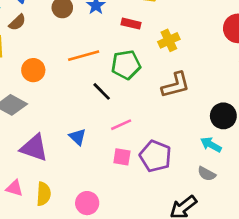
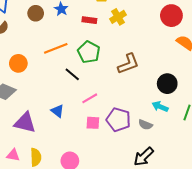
yellow cross: (169, 40) -> (118, 17), moved
green pentagon: (126, 65) -> (89, 52), turned -30
gray semicircle: (207, 174) -> (145, 125), moved

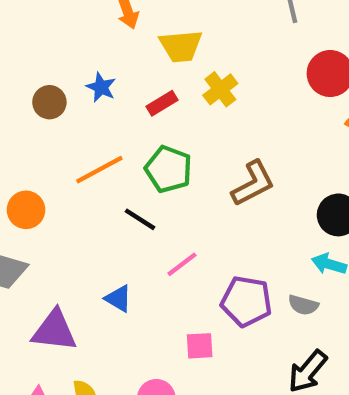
red rectangle: (89, 20) -> (162, 103), turned -32
pink square: (93, 123) -> (200, 346), moved

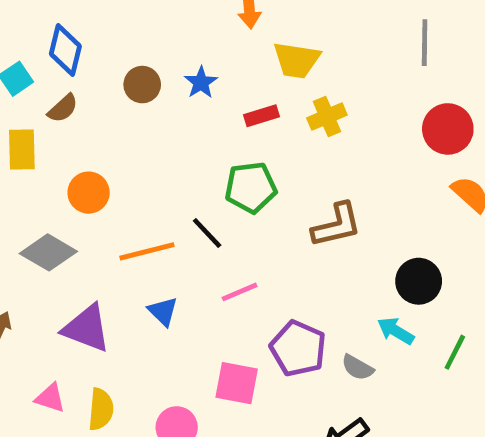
green pentagon: (169, 169) -> (251, 187), turned 30
orange line: (99, 170) -> (147, 251), moved
pink square: (200, 346) -> (237, 383), size x1.4

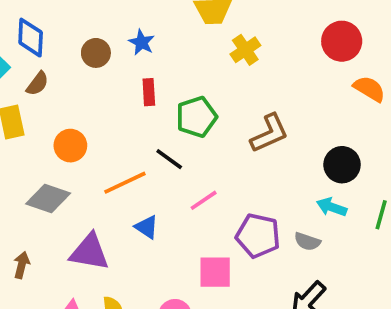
red rectangle: (261, 116) -> (149, 92), moved, turned -65

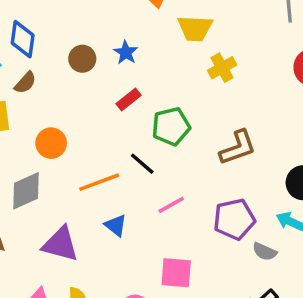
red rectangle: (149, 92) -> (129, 100), turned 50
gray diamond: (48, 199) -> (26, 191), turned -48
purple pentagon: (258, 236) -> (234, 219), moved, turned -30

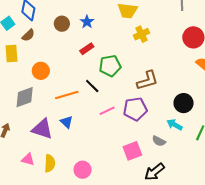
purple pentagon: (234, 219) -> (135, 109), moved
blue triangle: (116, 225) -> (67, 122), moved
pink square: (176, 273) -> (132, 151), moved, turned -30

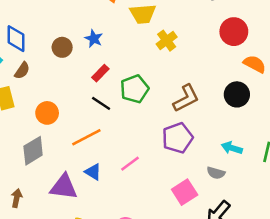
black line: (92, 86) -> (101, 103), moved
black circle: (184, 103) -> (237, 94), moved
pink line: (107, 111) -> (130, 164), moved

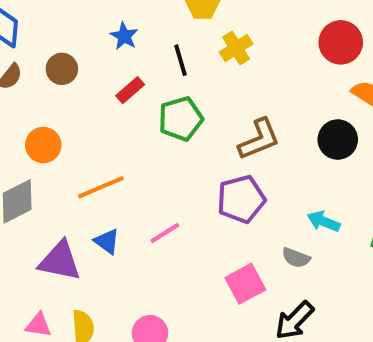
brown circle: (62, 47) -> (62, 69), moved
black line: (101, 103) -> (180, 60), moved, turned 36

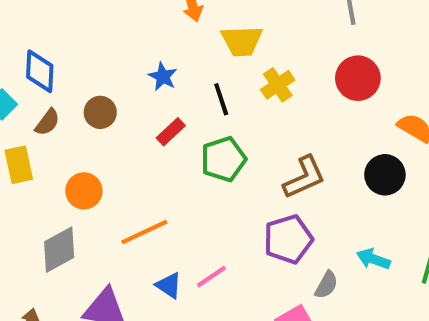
red circle: (341, 42) -> (358, 78), moved
blue triangle: (107, 241) -> (169, 285), moved
gray semicircle: (296, 258) -> (326, 285), moved, turned -80

